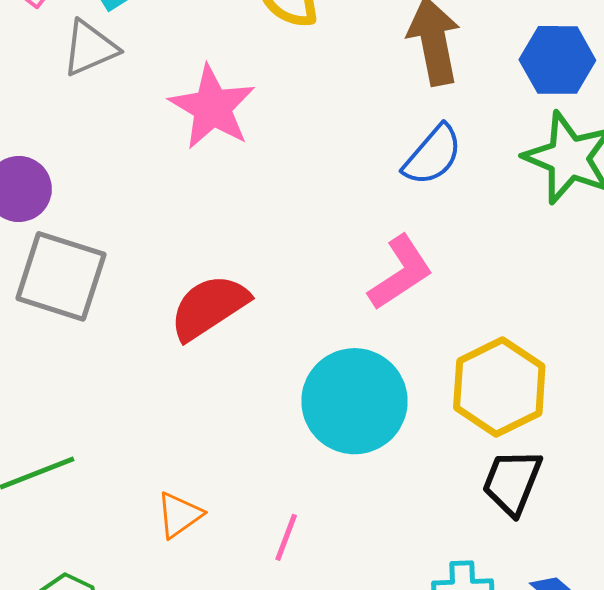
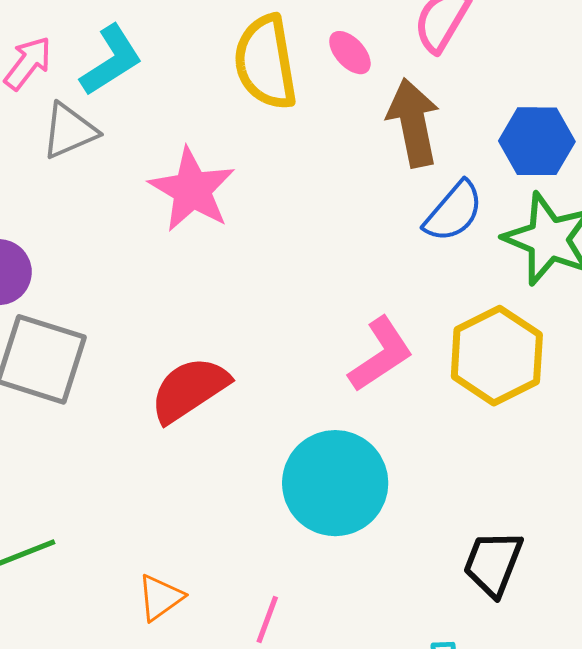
blue semicircle: (433, 155) -> (454, 212), moved
yellow hexagon: (499, 387) -> (497, 356), moved

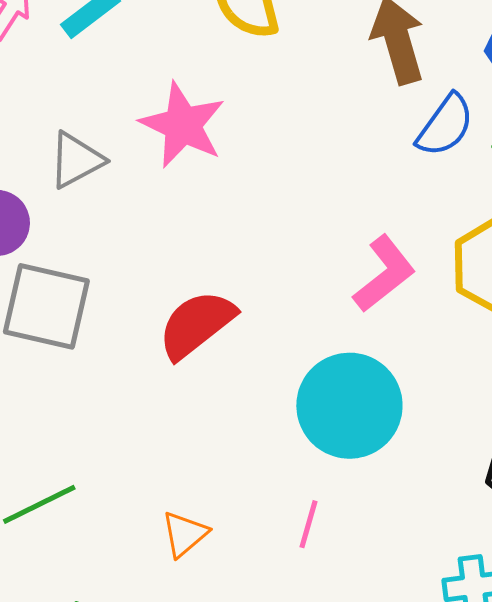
gray triangle: (69, 131) -> (76, 160), moved
pink line: (267, 620) -> (309, 524), moved

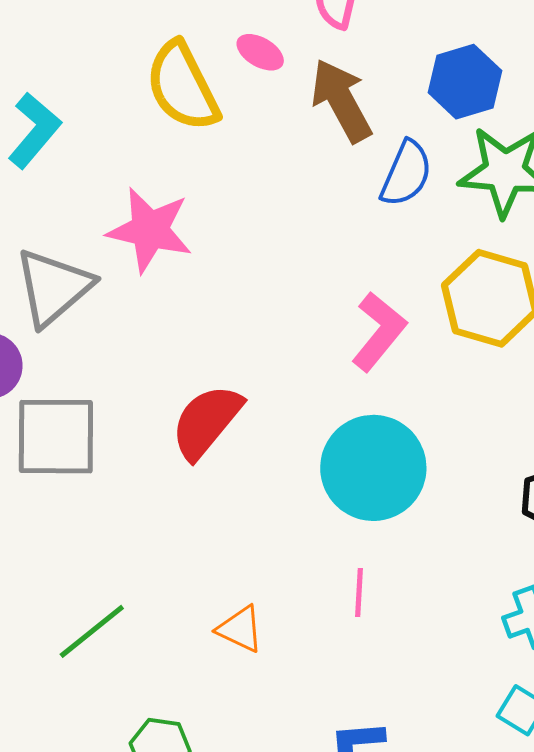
gray triangle: (76, 160) -> (53, 287), size x1.4
orange triangle: (185, 534) -> (240, 629), turned -42

